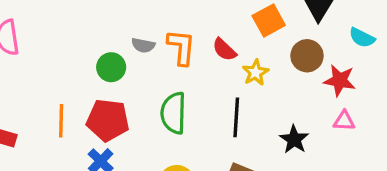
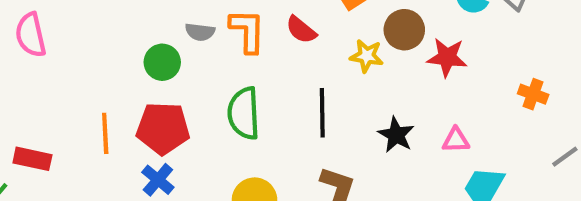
yellow star: (255, 73) -> (367, 56), moved, turned -30
pink triangle: (344, 121) -> (456, 140), moved

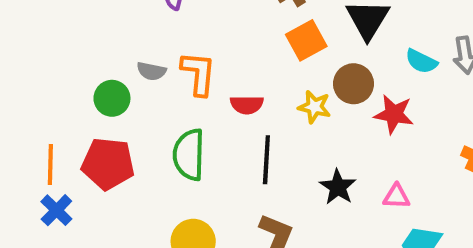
red semicircle: (301, 30) -> (247, 105), moved, turned -44
blue cross: (158, 180) -> (56, 210), moved

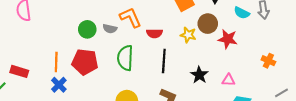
gray semicircle: (151, 71) -> (110, 29), moved
orange L-shape: (198, 73) -> (131, 18), turned -30

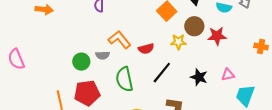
black line: (164, 61) -> (162, 73), turned 50

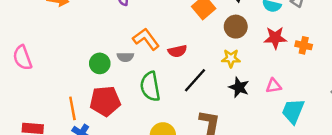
red star: (217, 36) -> (275, 38), moved
yellow star: (178, 42) -> (231, 58), moved
orange cross: (261, 46) -> (304, 45), moved

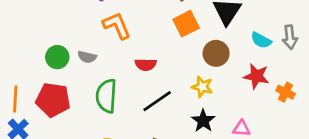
orange L-shape: (146, 39) -> (117, 26), moved

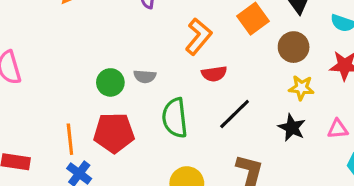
orange L-shape: (117, 26) -> (198, 36), moved, turned 72
yellow star: (202, 87) -> (301, 88), moved

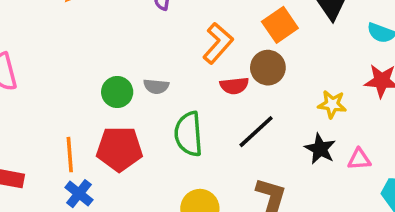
brown circle: (294, 47) -> (268, 68), moved
pink triangle: (338, 129) -> (359, 159), moved

